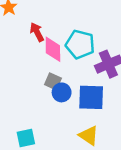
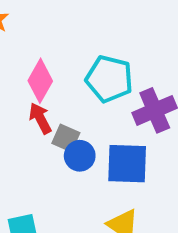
red arrow: (37, 32) -> (40, 118), moved
pink diamond: (53, 49) -> (40, 81), moved, turned 30

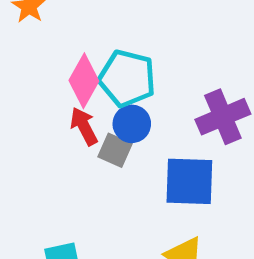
cyan pentagon: (109, 79) -> (127, 78), moved
blue circle: (80, 156) -> (132, 124), moved

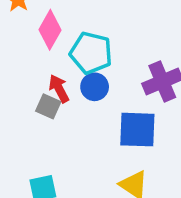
pink diamond: (84, 81) -> (50, 30), moved
gray square: (115, 150) -> (48, 106), moved

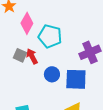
blue circle: (95, 87) -> (52, 74), moved
gray square: (48, 106) -> (20, 55), moved

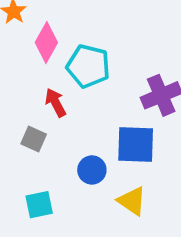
gray square: (20, 55) -> (34, 139), moved
blue circle: (52, 74) -> (92, 170), moved

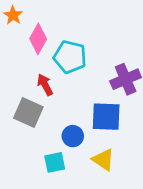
gray square: (34, 139) -> (28, 112), size x1.5
cyan square: (39, 205) -> (55, 162), moved

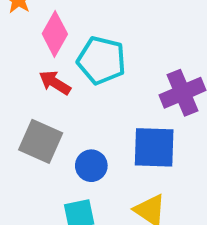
red arrow: (45, 85) -> (55, 83), moved, turned -30
blue circle: (73, 136) -> (91, 166), moved

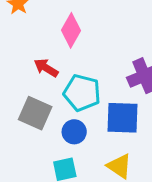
pink diamond: (55, 34) -> (71, 30), moved
cyan pentagon: (101, 60) -> (82, 93), moved

